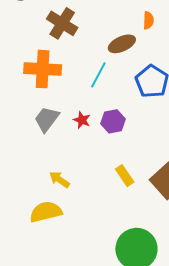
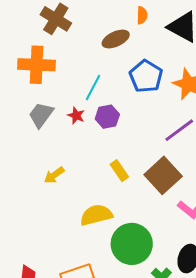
cyan line: (98, 75) -> (93, 87), moved
yellow arrow: (59, 179) -> (54, 175), turned -70
yellow semicircle: (46, 212) -> (96, 215), moved

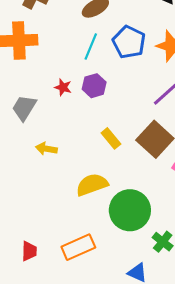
cyan line: (93, 87) -> (91, 46), moved
gray trapezoid: (41, 115) -> (24, 108), moved
yellow arrow: (54, 175) -> (46, 149), turned 50

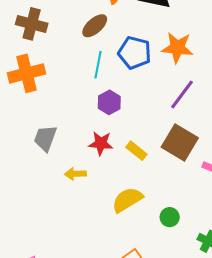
red star: (63, 87) -> (101, 143), moved, size x1.4
green circle: (130, 210) -> (170, 217), size x0.5

